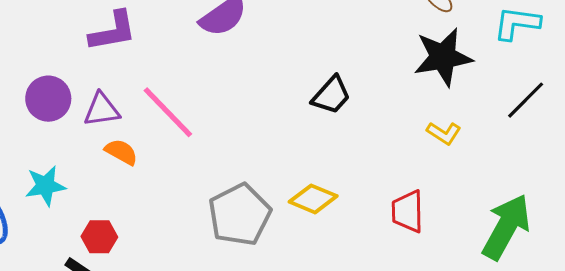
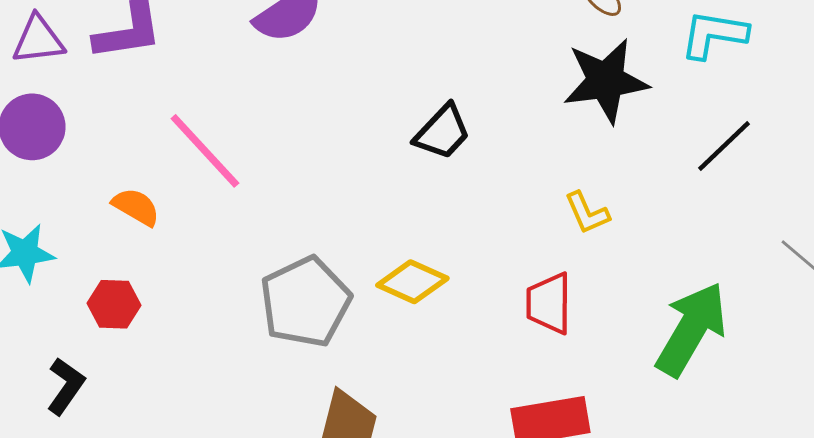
purple triangle: (102, 110) -> (38, 40), moved
yellow L-shape: (444, 133) -> (587, 213), moved, turned 32
red hexagon: (99, 237) -> (114, 304), moved

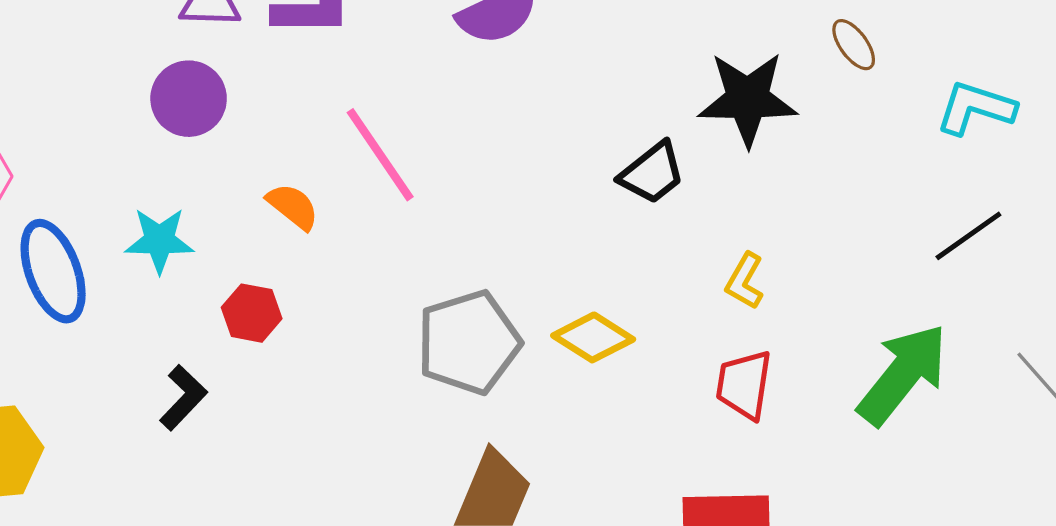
black star: (606, 81) -> (748, 99), moved
yellow L-shape: (587, 213) -> (745, 281), moved, turned 45
green arrow: (691, 329) -> (903, 374), moved

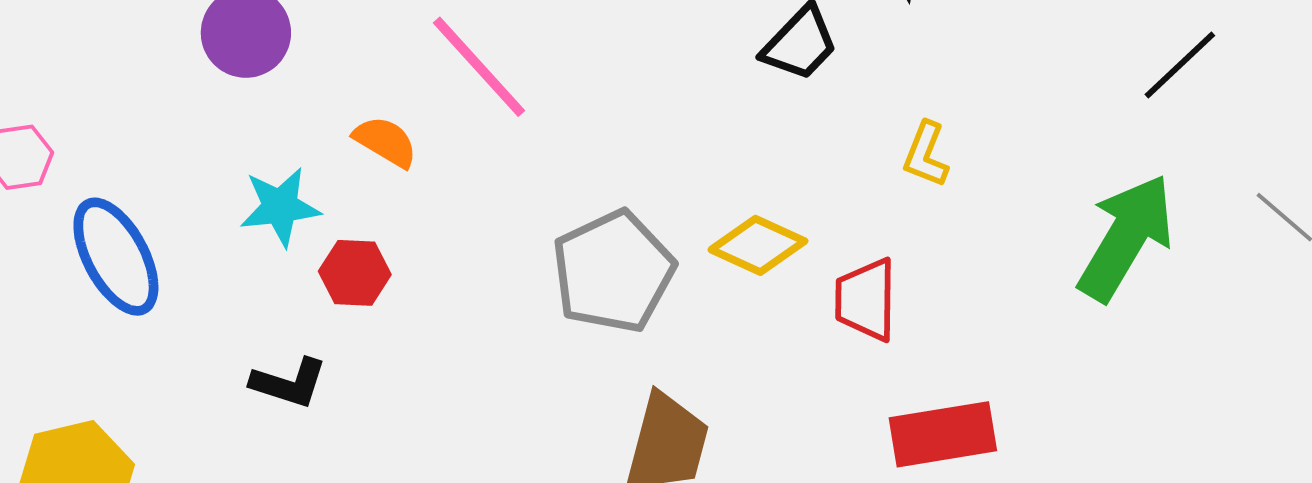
cyan star: (159, 240) -> (280, 207), moved
red trapezoid: (744, 385) -> (866, 300), moved
black L-shape: (183, 398) -> (289, 383), turned 72

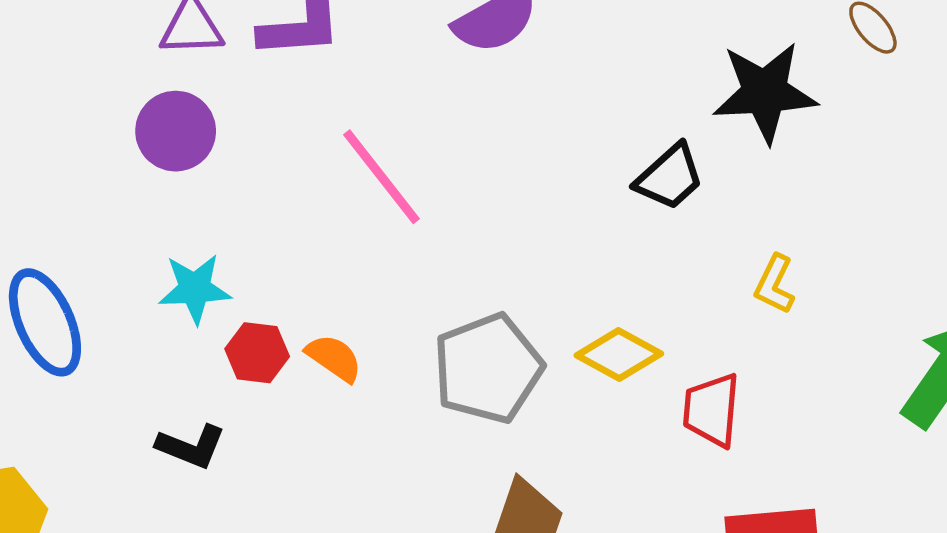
orange semicircle: (385, 142) -> (334, 358), moved

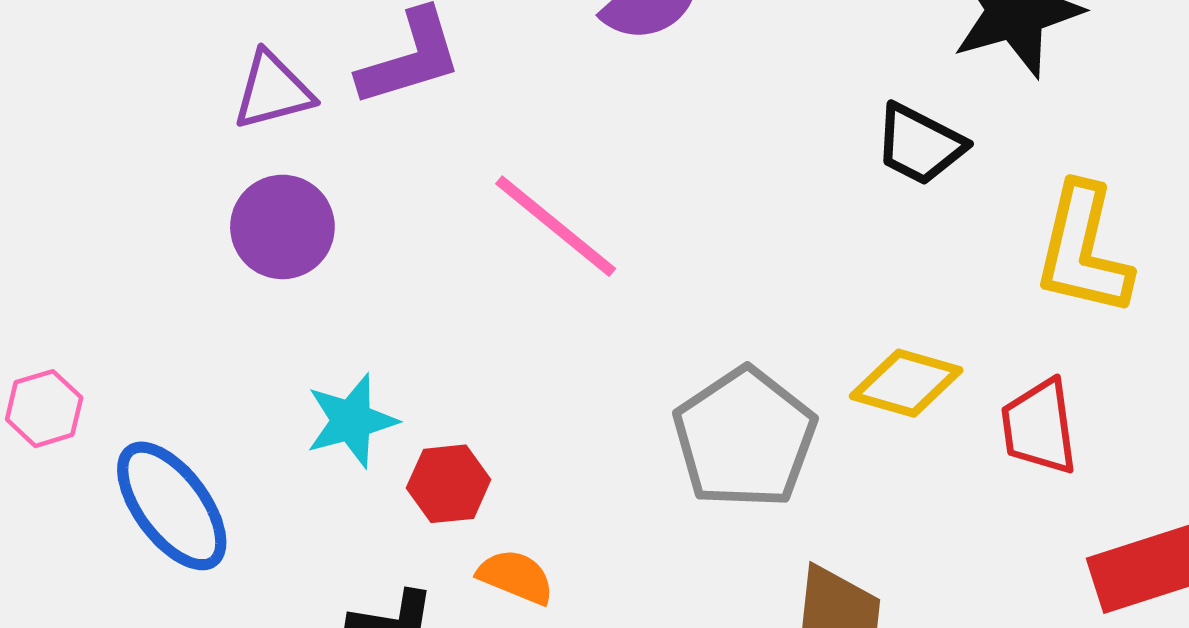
black trapezoid: (670, 177) -> (920, 144), turned 82
yellow L-shape: (775, 284) -> (1083, 250), size x1.8
orange semicircle: (334, 358) -> (516, 577), moved

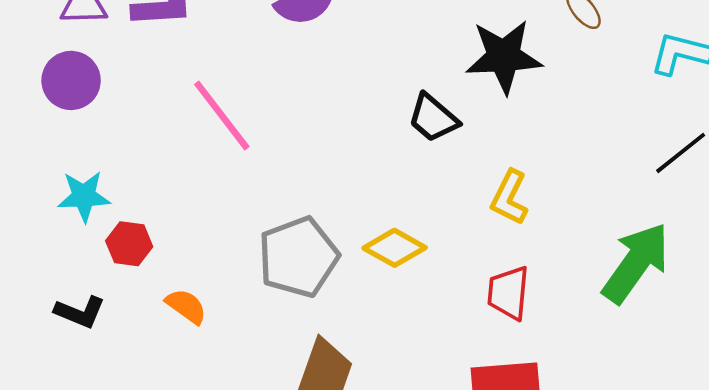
yellow L-shape: (1083, 250) -> (509, 198), size x0.7
red trapezoid: (1039, 427) -> (508, 293), moved
orange semicircle: (516, 577) -> (186, 306), moved

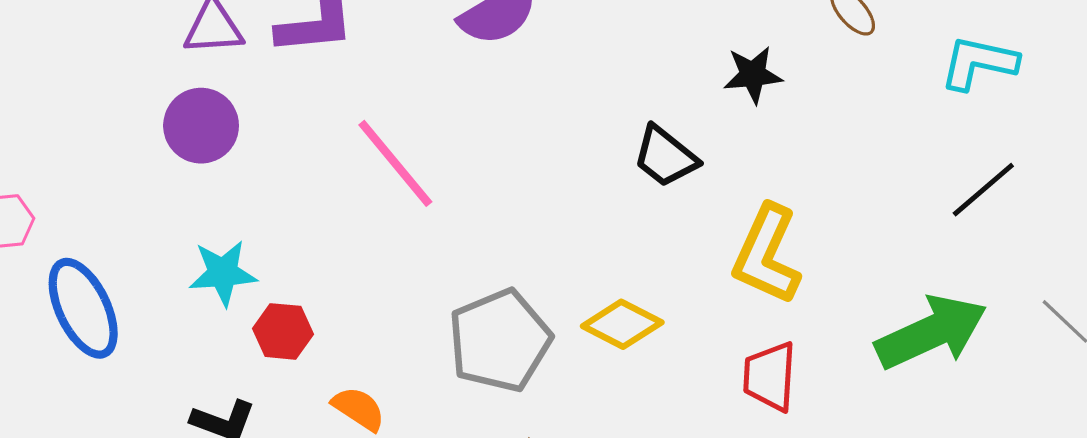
black star: (504, 56) -> (753, 75), size x0.6
yellow L-shape: (509, 198) -> (767, 255), size x1.4
green arrow: (636, 263) -> (931, 332), turned 32

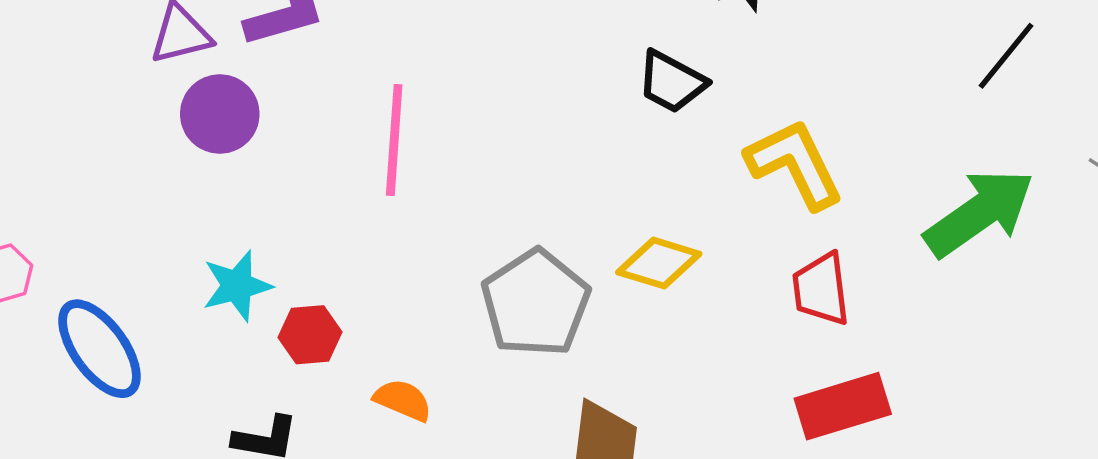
purple circle: (201, 126) -> (220, 114), moved
pink line: (395, 163) -> (394, 140), turned 54
yellow L-shape: (767, 255) -> (795, 164), turned 140

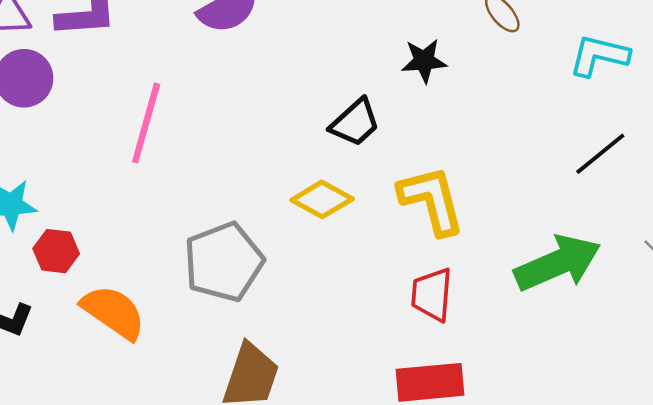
black trapezoid: (672, 82) -> (355, 123), turned -82
yellow diamond: (659, 263) -> (322, 199), moved
orange semicircle: (403, 400) -> (113, 312), size x1.6

